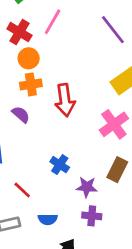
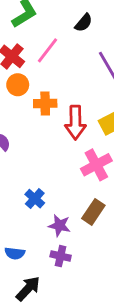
orange cross: (31, 84) -> (45, 103), moved
red arrow: (65, 100) -> (75, 123), moved

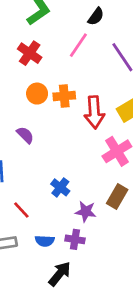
pink line: (48, 50) -> (78, 45), moved
orange circle: (18, 85) -> (37, 94), moved
purple cross: (61, 256) -> (75, 239), moved

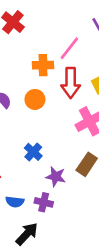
pink line: (78, 45) -> (69, 48), moved
orange circle: (37, 94) -> (35, 99), moved

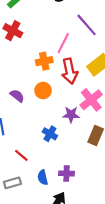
purple star: (56, 177) -> (71, 115), moved
blue semicircle: (15, 202) -> (43, 178), turned 80

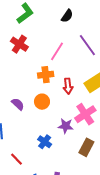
pink line: (63, 43) -> (57, 51), moved
red arrow: (70, 71) -> (68, 86), size x0.7

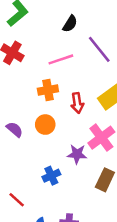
black semicircle: (67, 16) -> (70, 24), moved
pink line: (57, 51) -> (61, 59), turned 42
blue cross: (45, 142) -> (51, 176), turned 32

